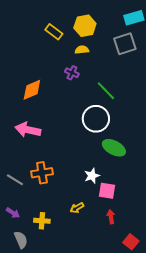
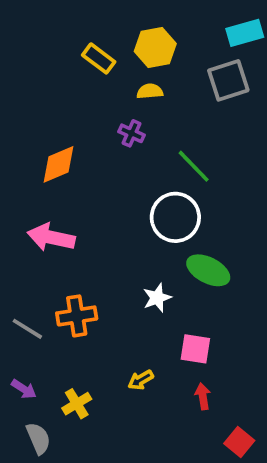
white star: (92, 176) -> (157, 298), moved
yellow cross: (42, 221) -> (77, 404), turned -35

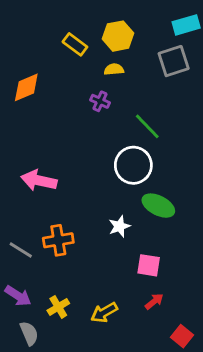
orange diamond: (58, 164) -> (26, 87), moved
yellow arrow: (141, 380) -> (104, 313), moved, size x1.4
purple arrow: (24, 389) -> (18, 296), size x1.4
red arrow: (203, 396) -> (154, 301), turned 60

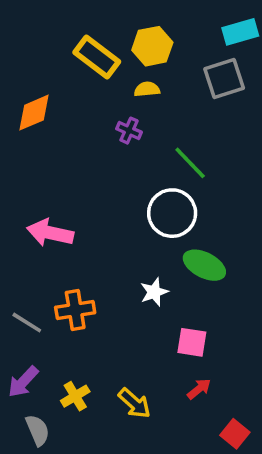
yellow rectangle: (75, 44) -> (97, 57), size x1.4
purple arrow: (18, 296) -> (23, 382), turned 100
yellow arrow: (104, 313) -> (134, 403), turned -108

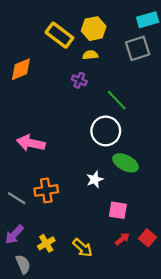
red square: (235, 434) -> (148, 238), moved

